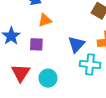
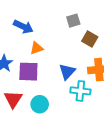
purple square: (36, 44) -> (28, 72), size x1.5

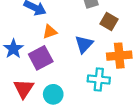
purple square: (28, 72) -> (41, 58), turned -30
blue triangle: (67, 72) -> (84, 44), moved

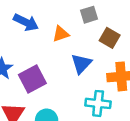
orange triangle: (50, 32) -> (61, 34), moved

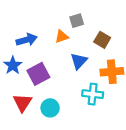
gray square: (89, 15) -> (77, 21), moved
blue arrow: (26, 22) -> (27, 40), moved, turned -42

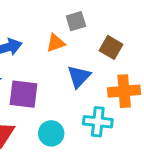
purple square: (38, 74) -> (23, 94), turned 35
cyan circle: (50, 108) -> (51, 133), moved

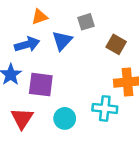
orange triangle: (56, 43) -> (40, 17), moved
blue triangle: (79, 77) -> (62, 41), moved

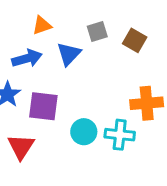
brown square: (116, 44) -> (135, 40), moved
cyan circle: (65, 118) -> (84, 132), moved

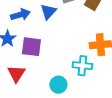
cyan circle: (84, 132) -> (58, 85), moved

